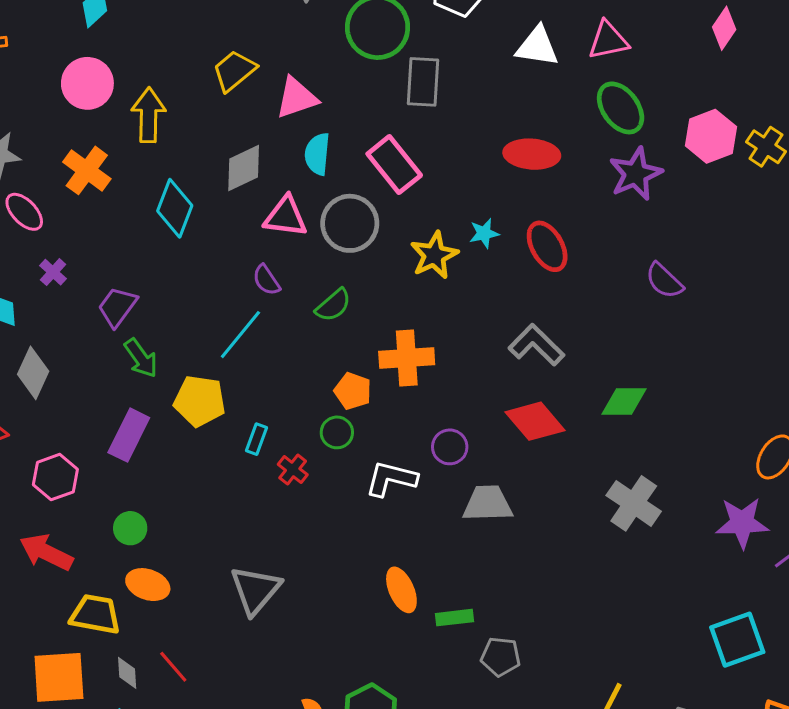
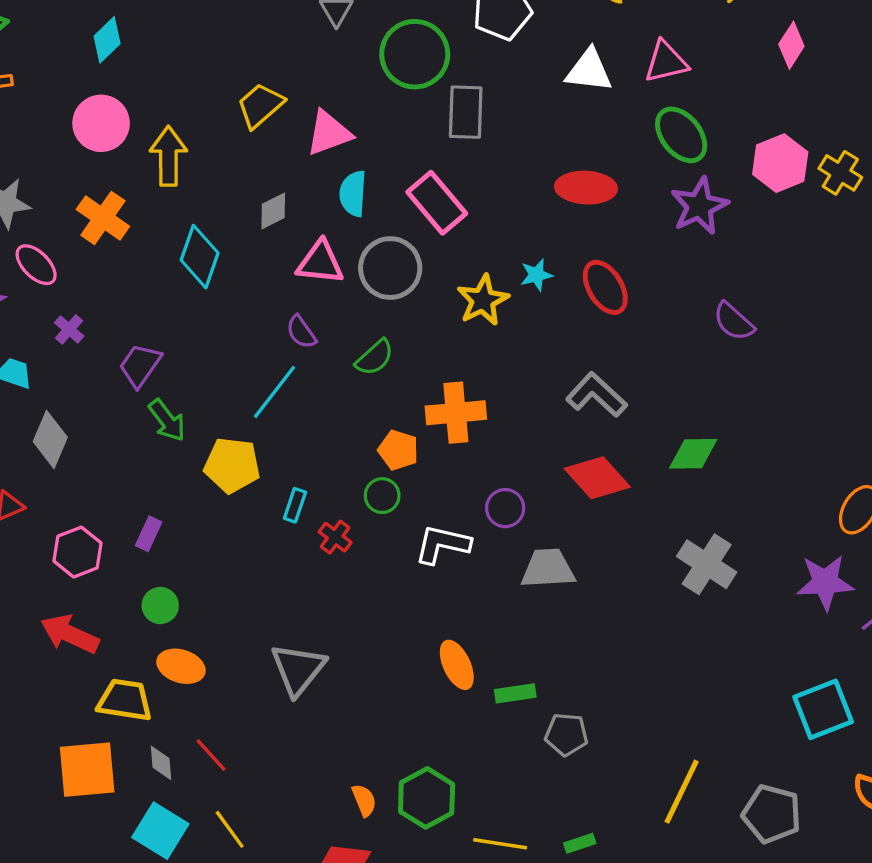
gray diamond: (244, 168) -> (273, 211), size x0.7
purple rectangle: (129, 435) -> (149, 534), moved, size x0.6

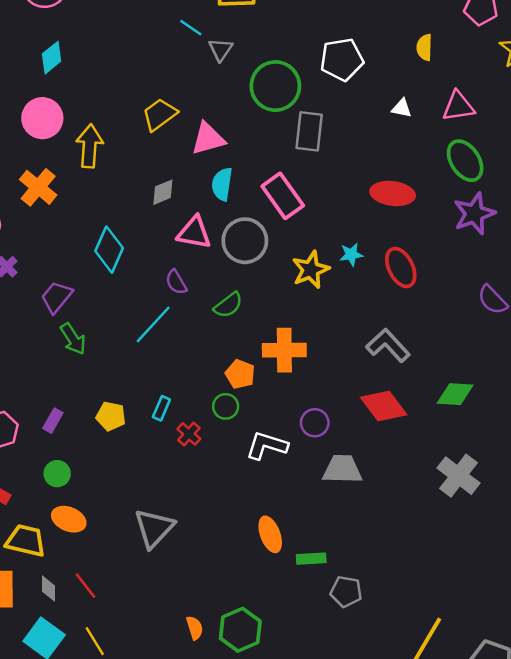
white triangle: (589, 70) -> (402, 108), size x0.6
cyan diamond: (200, 257) -> (109, 250), moved
yellow pentagon: (232, 465) -> (111, 416), moved, size x0.7

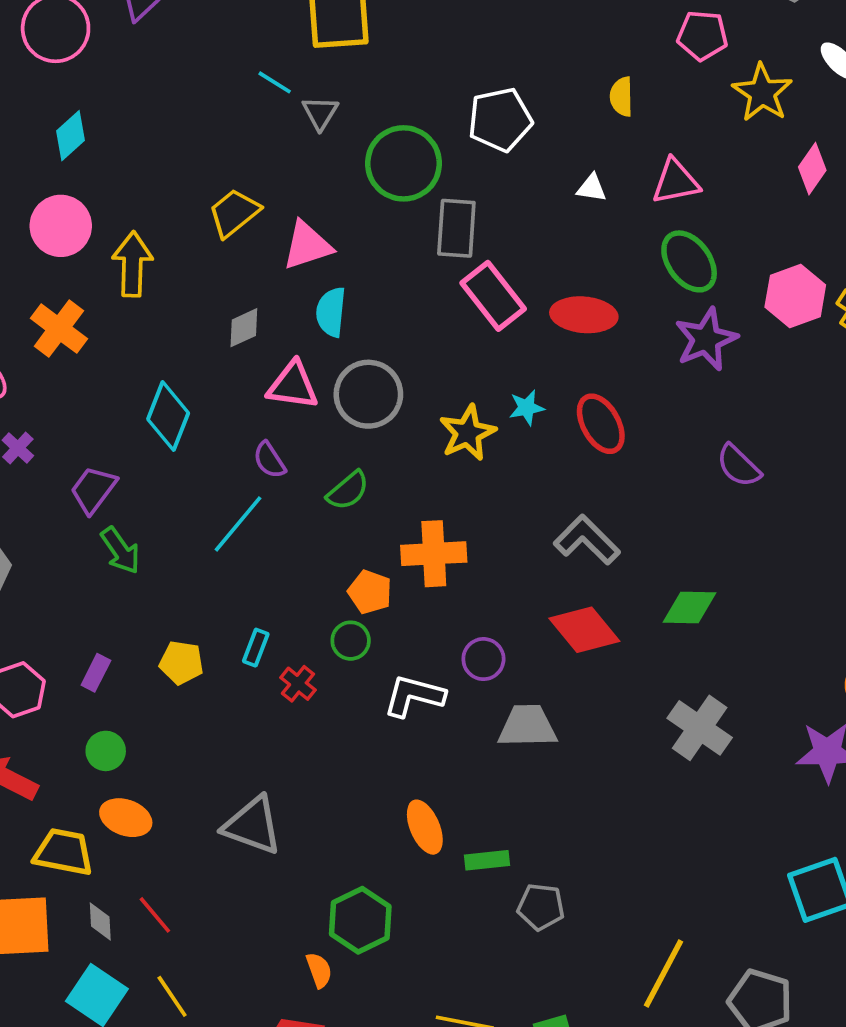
pink rectangle: (283, 196) -> (493, 296), moved
gray triangle: (154, 528) -> (253, 825), turned -51
green hexagon: (240, 630) -> (360, 920), moved

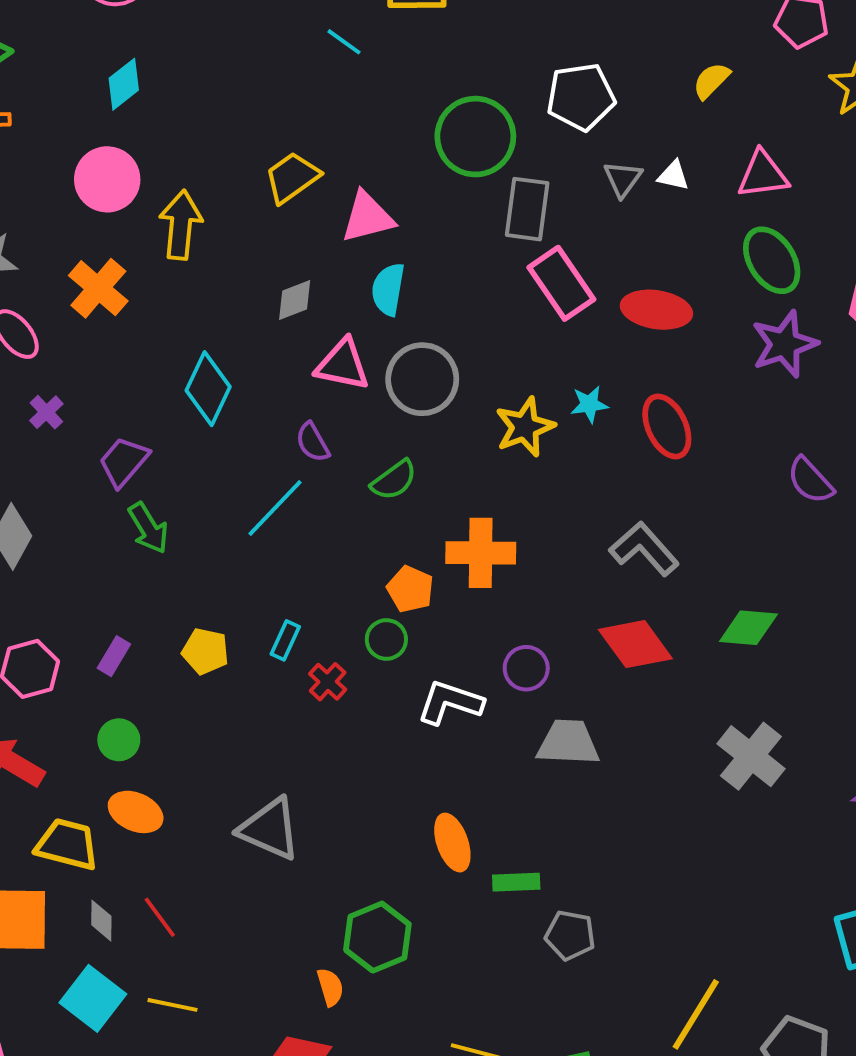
yellow semicircle: (622, 97) -> (711, 81), turned 42
gray triangle: (320, 113) -> (623, 179), moved
yellow line: (172, 996) -> (172, 1005), turned -48

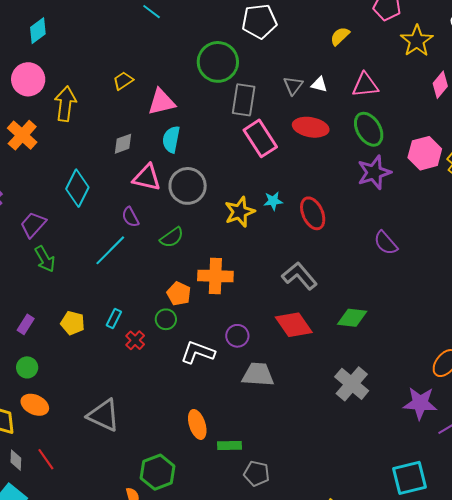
white pentagon: (581, 97) -> (259, 21), moved
yellow trapezoid: (292, 177) -> (123, 81), size x0.7
red ellipse: (656, 310) -> (311, 127), moved

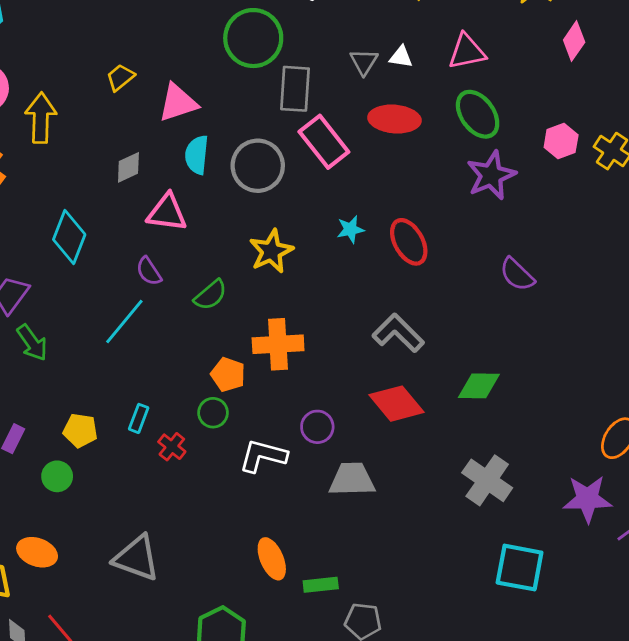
pink hexagon: (425, 153) -> (561, 141), size x0.7
gray circle: (188, 186) -> (258, 166), moved
yellow star: (240, 212) -> (271, 251), moved
green circle: (27, 367) -> (57, 476), moved
cyan square: (409, 478) -> (520, 568), moved, turned 30

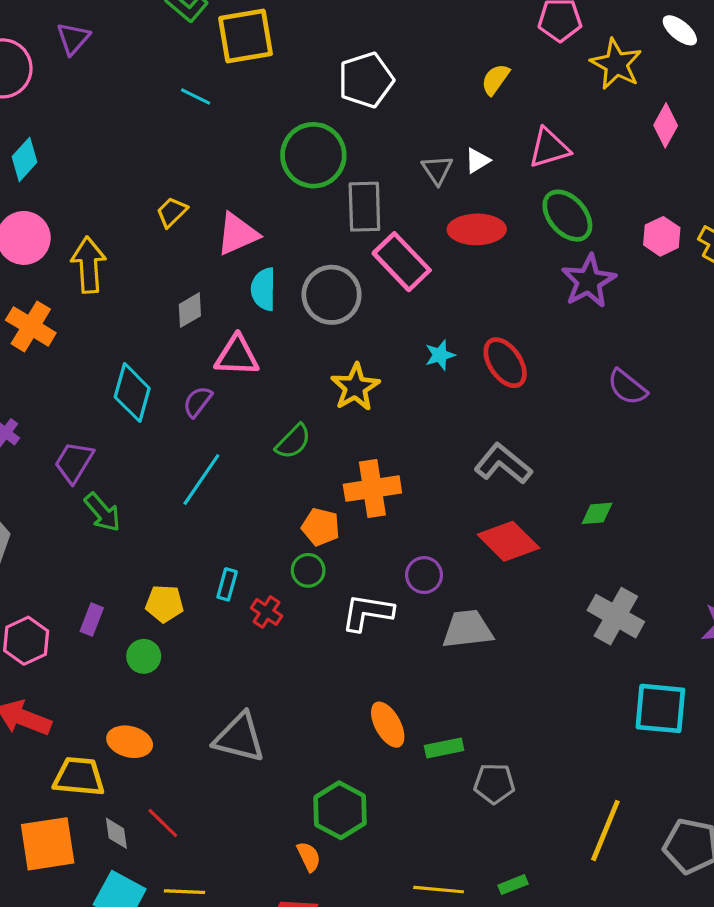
white triangle: (401, 57) -> (477, 161), turned -35
purple semicircle: (149, 271) -> (198, 402), moved, turned 76
green diamond: (479, 386) -> (597, 513), size x0.7

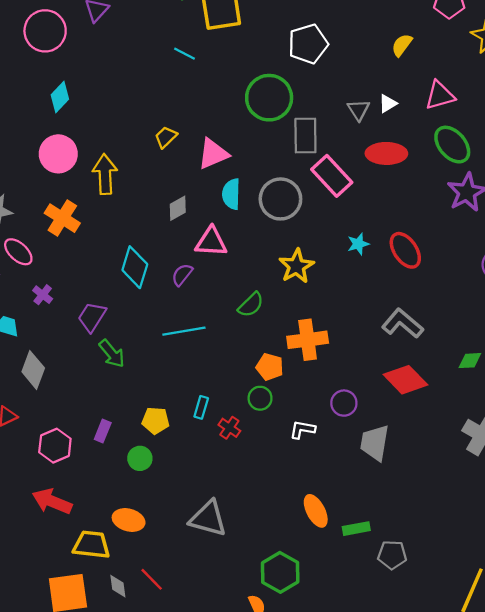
cyan line: (201, 480) -> (184, 331), turned 45
white L-shape: (367, 613) -> (302, 429), size x0.7
gray trapezoid: (468, 629) -> (375, 443), turned -75

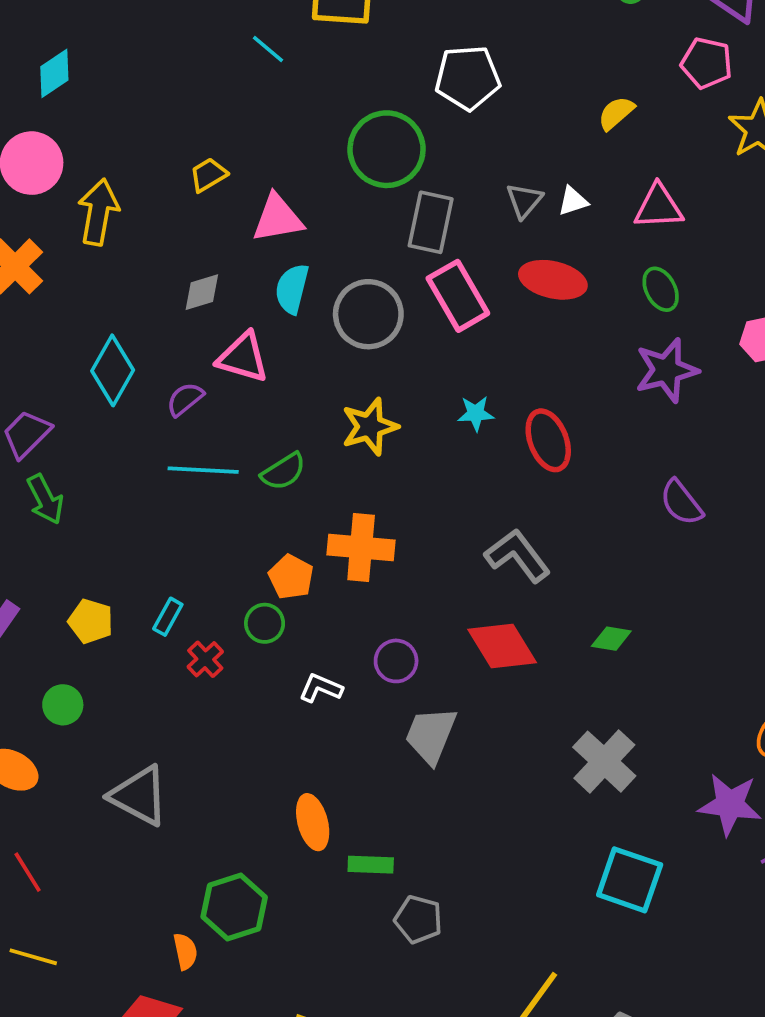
green ellipse: (452, 145) -> (661, 289), size x0.7
cyan line: (184, 331) -> (203, 470), moved
green circle: (140, 458) -> (63, 705), moved

